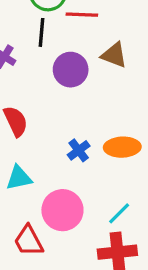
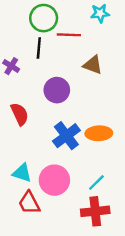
purple circle: (71, 70) -> (57, 90), moved
blue cross: (79, 150) -> (66, 136), size x1.6
cyan triangle: (19, 178) -> (22, 173), moved, turned 30

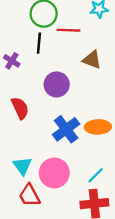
cyan triangle: (22, 173) -> (22, 166), turned 36

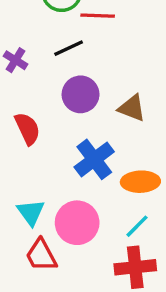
black line: (39, 43) -> (69, 48), moved, turned 60
brown triangle: (92, 60) -> (132, 108), moved
orange ellipse: (98, 127) -> (140, 182), moved

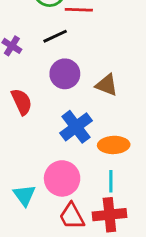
cyan triangle: (31, 212) -> (24, 195), moved
cyan line: (137, 226) -> (111, 181), turned -45
red trapezoid: (41, 255) -> (72, 216), moved

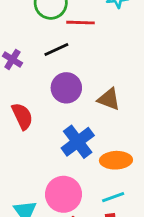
cyan line: (111, 181) -> (113, 197), turned 70

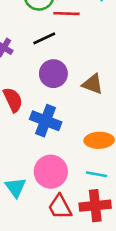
blue cross: (78, 142) -> (46, 121), moved, turned -32
cyan line: (113, 197) -> (97, 174), turned 30

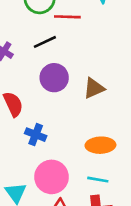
brown triangle: (93, 84) -> (94, 88), turned -45
blue cross: (46, 121) -> (36, 135), moved, size x0.7

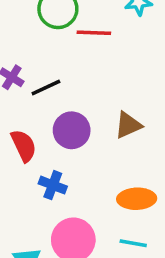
black line: (45, 42) -> (46, 88), moved
purple circle: (54, 78) -> (72, 130), moved

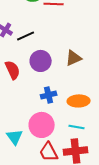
blue cross: (53, 185) -> (49, 95), moved, turned -35

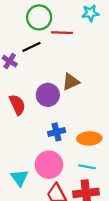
black line: (26, 36) -> (31, 47), moved
brown triangle: (74, 58) -> (71, 82), moved

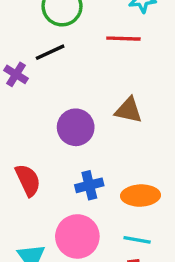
red line: (62, 33) -> (123, 39), moved
brown triangle: (71, 82) -> (129, 110), moved, turned 36
red semicircle: (17, 105) -> (28, 180), moved

